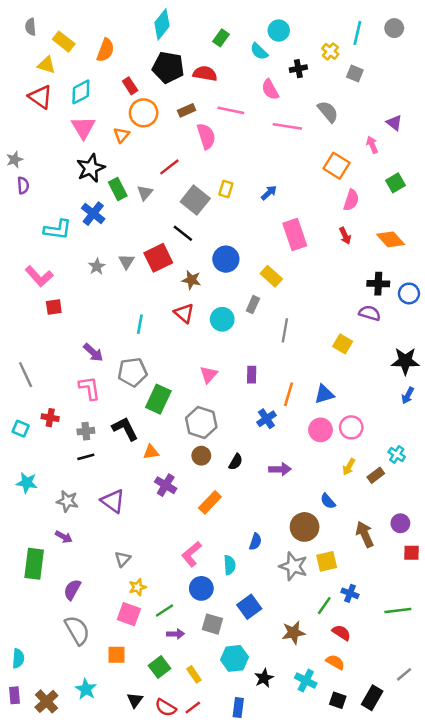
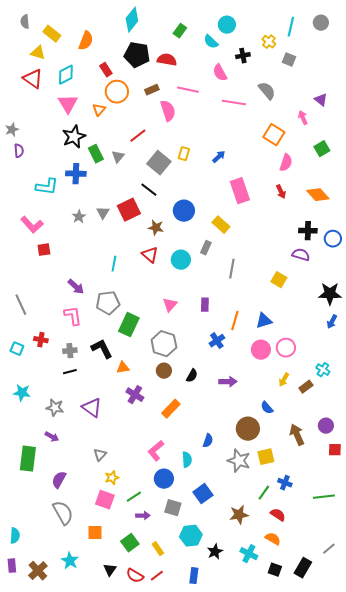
blue cross: (93, 214) -> (76, 174), turned -36

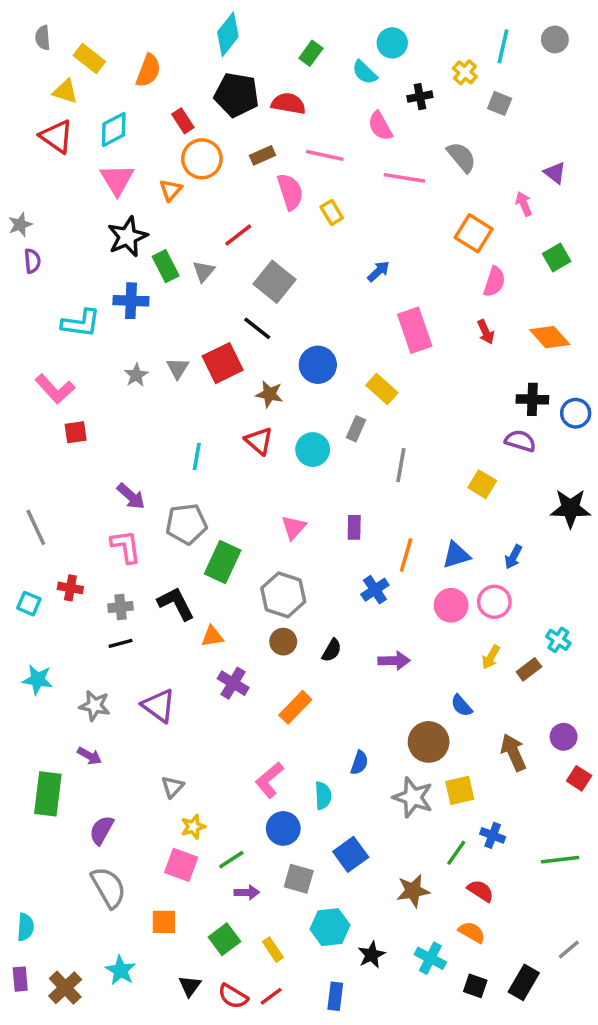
yellow rectangle: (184, 154) -> (332, 212), moved, turned -48
blue arrow: (332, 322) -> (513, 557), moved
red square: (335, 450) -> (579, 778), turned 32

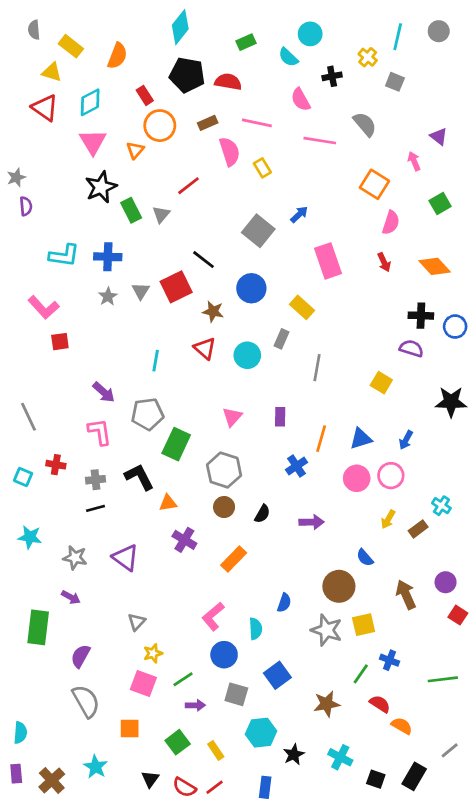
green rectangle: (311, 53) -> (246, 42), turned 30
gray square: (275, 282) -> (258, 231), moved
blue cross: (131, 301) -> (108, 257), moved
orange semicircle: (472, 932) -> (402, 726), moved

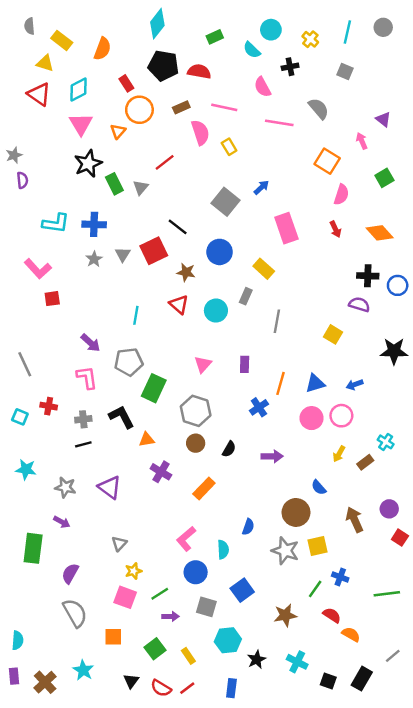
yellow cross: (368, 57) -> (310, 39), moved
blue arrow: (406, 440) -> (355, 385), turned 42

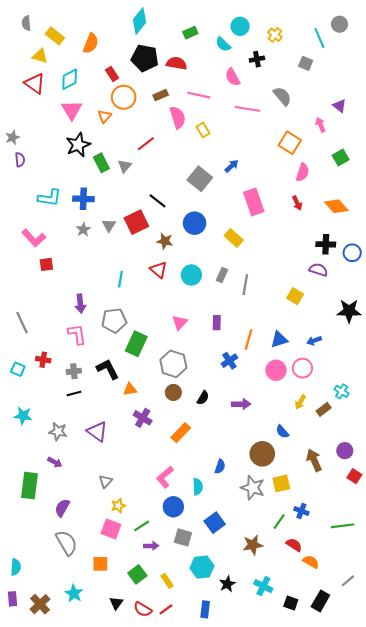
cyan line: (347, 32) -> (319, 38), moved, turned -36
gray rectangle: (246, 296) -> (222, 275), moved
purple arrow: (90, 343) -> (80, 304), turned 42

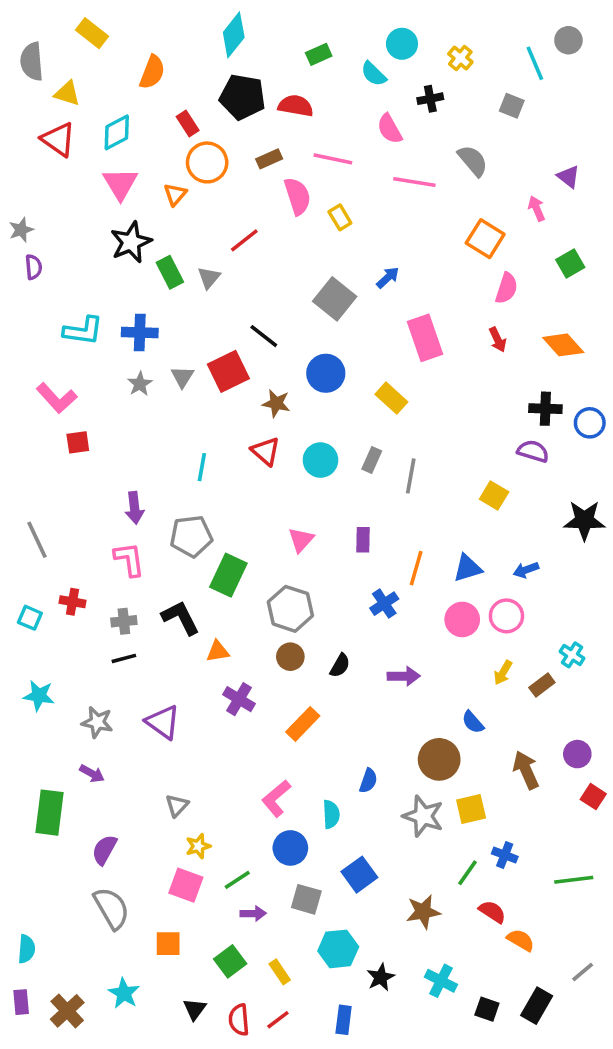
gray semicircle: (26, 23) -> (32, 61), moved, size x1.5
yellow rectangle: (55, 36) -> (92, 33), moved
red semicircle: (143, 609) -> (239, 1020), turned 54

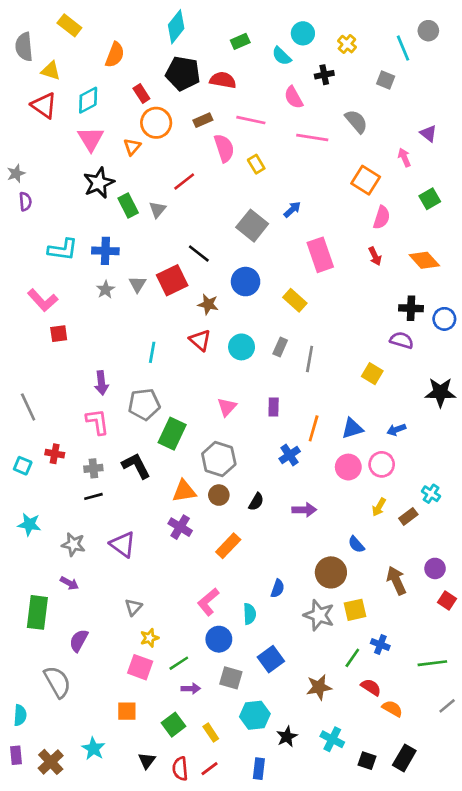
orange triangle: (218, 651) -> (184, 491), moved, size x1.4
gray semicircle: (111, 908) -> (57, 682), moved
gray line: (583, 972) -> (447, 706), moved

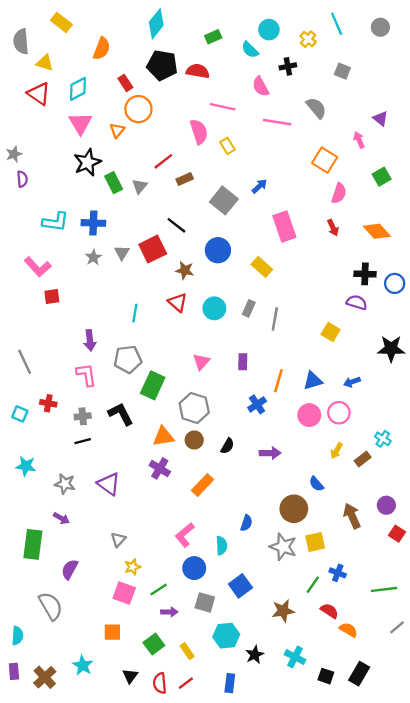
cyan line: (403, 48) -> (337, 24), moved
brown rectangle: (203, 120) -> (185, 179), moved

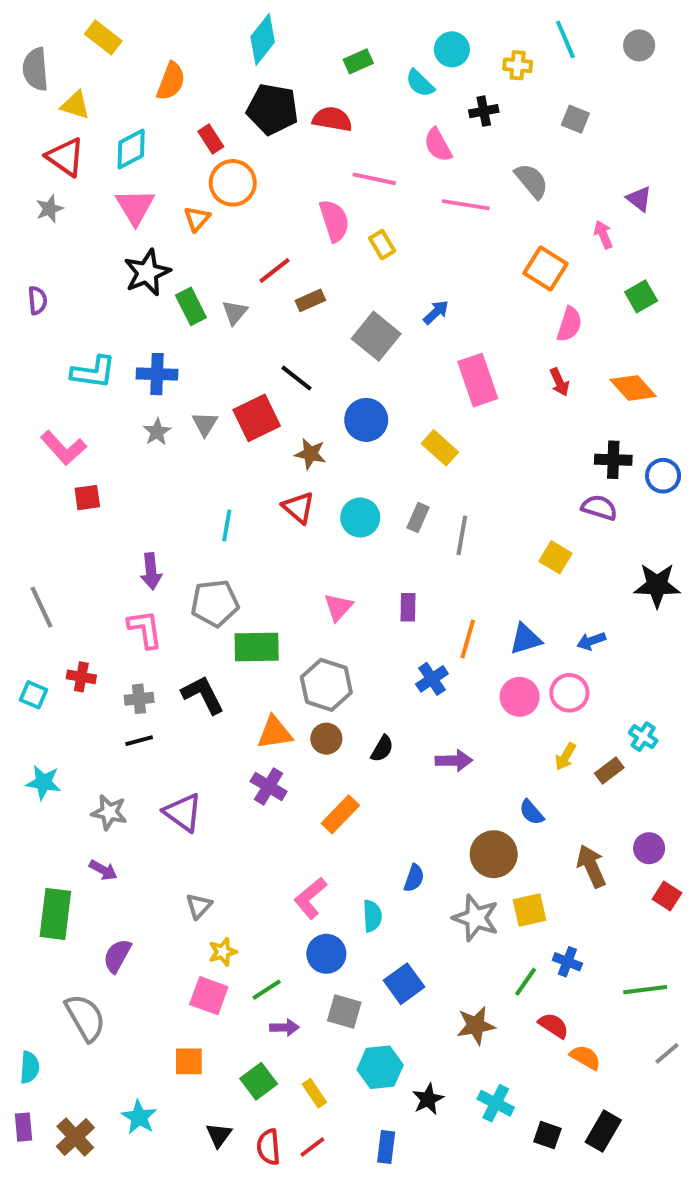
yellow cross: (308, 39) -> (518, 65), turned -35
gray star: (14, 154) -> (49, 209), moved
green rectangle: (153, 385) -> (257, 647), turned 64

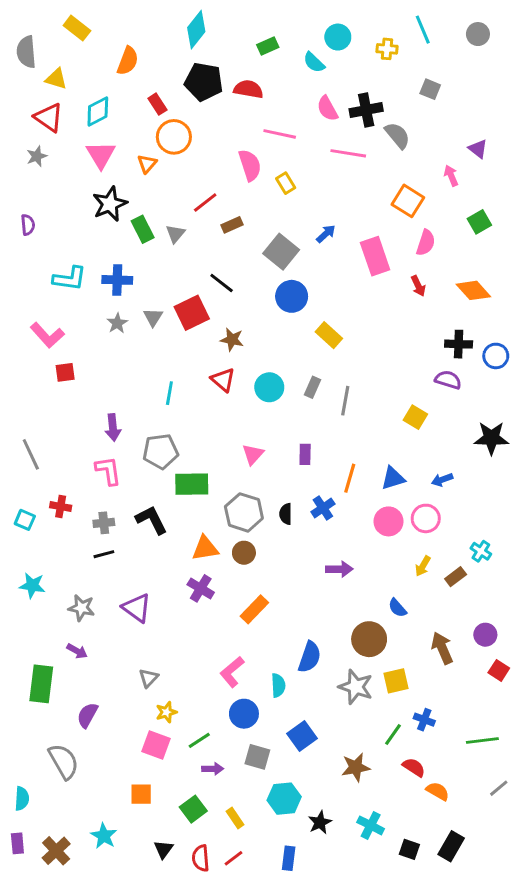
black cross: (484, 111) -> (366, 110), moved, size x1.5
pink rectangle: (478, 380) -> (375, 256), moved
blue circle: (366, 420) -> (292, 296), moved
black semicircle: (382, 749) -> (286, 514), moved, turned 150
blue semicircle: (414, 878) -> (310, 657), size x1.5

